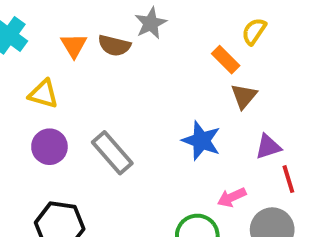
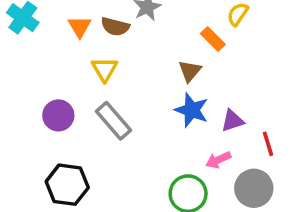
yellow triangle: (43, 94) -> (105, 69), moved, turned 44
brown triangle: (244, 96) -> (190, 71), moved
purple triangle: (268, 147) -> (232, 121), moved

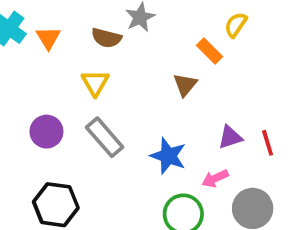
orange triangle: (80, 27) -> (48, 38), moved
blue star: (192, 110) -> (168, 156), moved
red line: (268, 144) -> (268, 143), moved

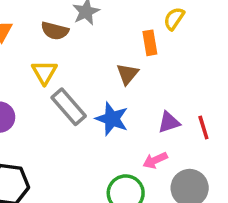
orange rectangle: (210, 51) -> (150, 43), turned 35
gray rectangle: (105, 137) -> (69, 107), moved
blue star: (168, 156) -> (112, 119), moved

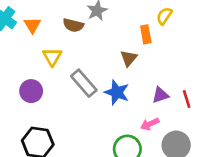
yellow triangle: (44, 72) -> (52, 57), moved

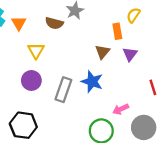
gray rectangle: (84, 83) -> (63, 90), moved, turned 60
purple circle: (31, 91) -> (31, 80), moved
purple triangle: (160, 95) -> (130, 54), moved, turned -35

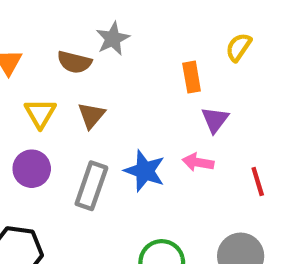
yellow semicircle: (133, 15) -> (238, 47), moved
brown triangle: (102, 52) -> (91, 115), moved
pink arrow: (121, 109) -> (198, 162), moved, turned 35

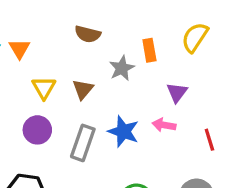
gray star: (113, 39) -> (122, 68), moved
yellow semicircle: (238, 47) -> (195, 37), size x1.4
brown semicircle: (74, 62) -> (88, 34), moved
orange rectangle: (192, 77) -> (149, 50), moved

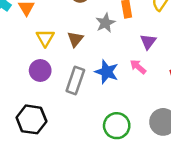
pink arrow: (164, 125) -> (138, 67), turned 30

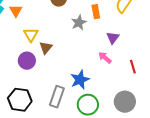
brown triangle: (75, 39) -> (46, 48), moved
blue star: (107, 72) -> (80, 80), moved, turned 30
gray rectangle: (75, 81) -> (57, 97), moved

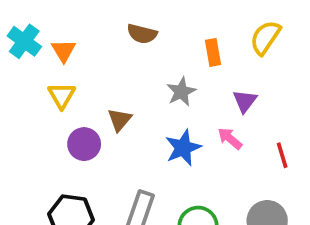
gray star: (79, 23) -> (181, 92), moved
yellow triangle: (31, 35) -> (62, 95), moved
blue star: (80, 80) -> (183, 148), moved

